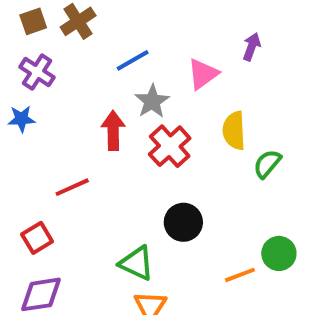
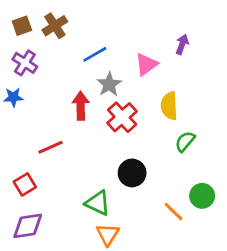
green semicircle: (267, 164) -> (185, 142), moved
orange line: (240, 275) -> (174, 212), turned 65

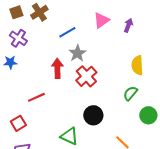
pink triangle: (146, 64) -> (101, 20), moved
yellow semicircle: (169, 106) -> (137, 65), moved
green circle: (202, 196) -> (148, 115), moved

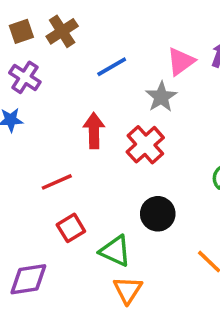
pink triangle: (101, 20) -> (181, 61), moved
gray star: (77, 53) -> (161, 97), moved
red square: (18, 123) -> (71, 228), moved

